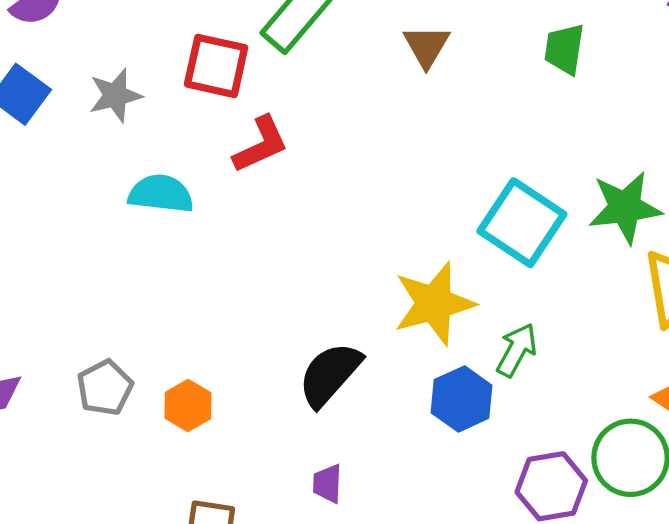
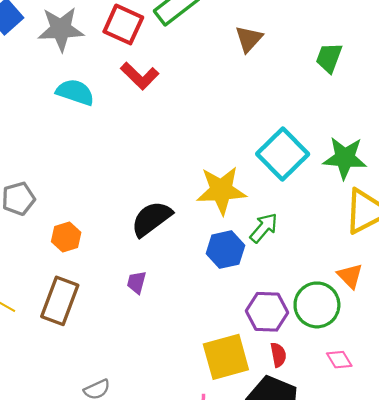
gray star: (115, 95) -> (61, 29), size x1.4
red L-shape: (261, 145) -> (140, 76), turned 57
orange hexagon: (188, 406) -> (66, 237), moved

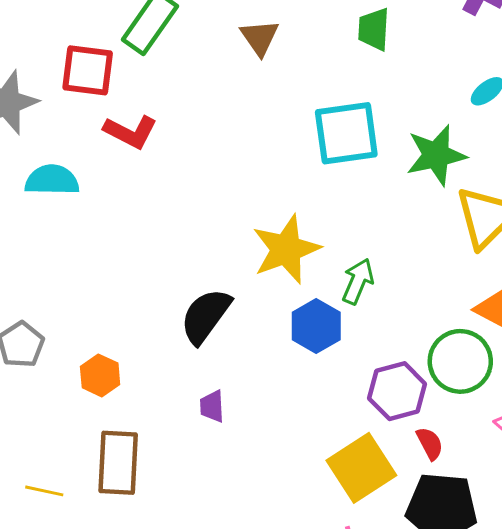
cyan square: (283, 154) -> (346, 133), moved, turned -36

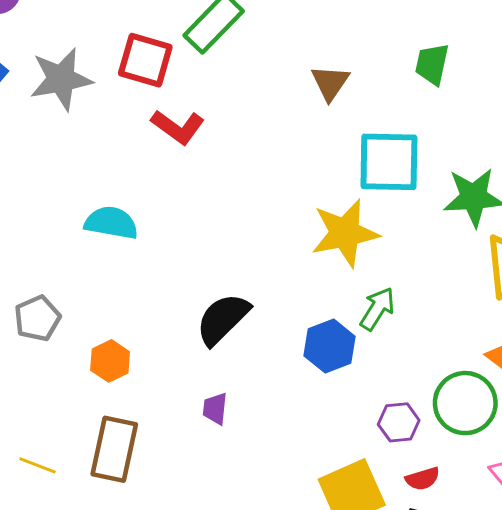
brown triangle: (260, 38) -> (330, 83), moved
cyan semicircle: (52, 180) -> (111, 223), moved
yellow star: (286, 249) -> (345, 233), moved
purple hexagon: (397, 391) -> (399, 422), size x0.7
red semicircle: (430, 443) -> (423, 479), turned 92

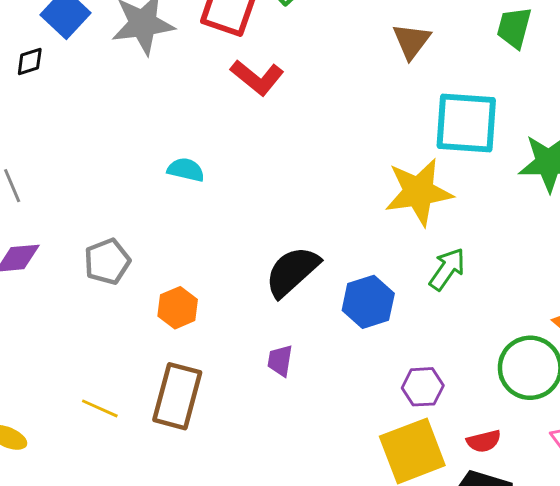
cyan semicircle: (111, 223) -> (186, 170), size x0.7
blue hexagon: (330, 346) -> (368, 302), moved
purple hexagon: (399, 422) -> (423, 387), moved

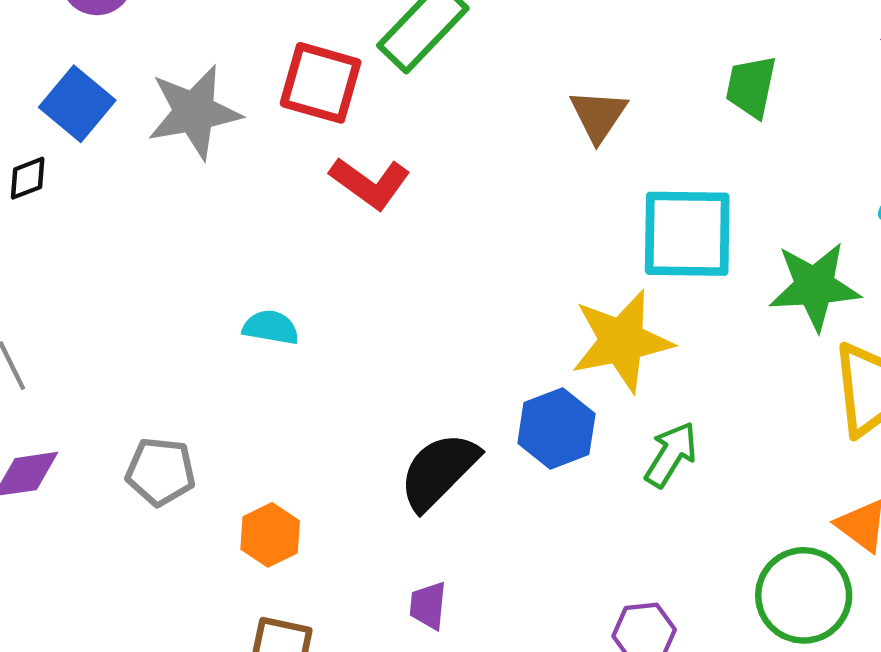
gray pentagon: (107, 262) -> (161, 472), turned 30
blue hexagon: (368, 302) -> (556, 428), moved

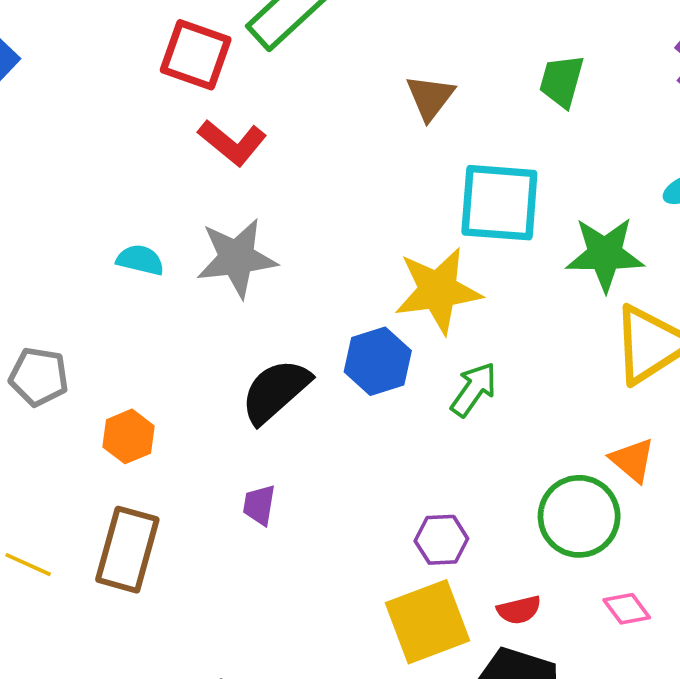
gray star: (194, 112) -> (237, 258), moved

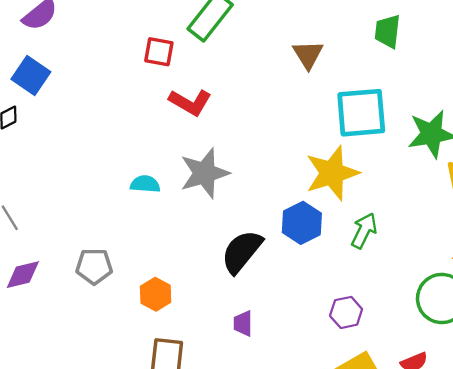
red square: (196, 55) -> (159, 52), size x0.7
purple hexagon: (441, 540) -> (346, 312), moved

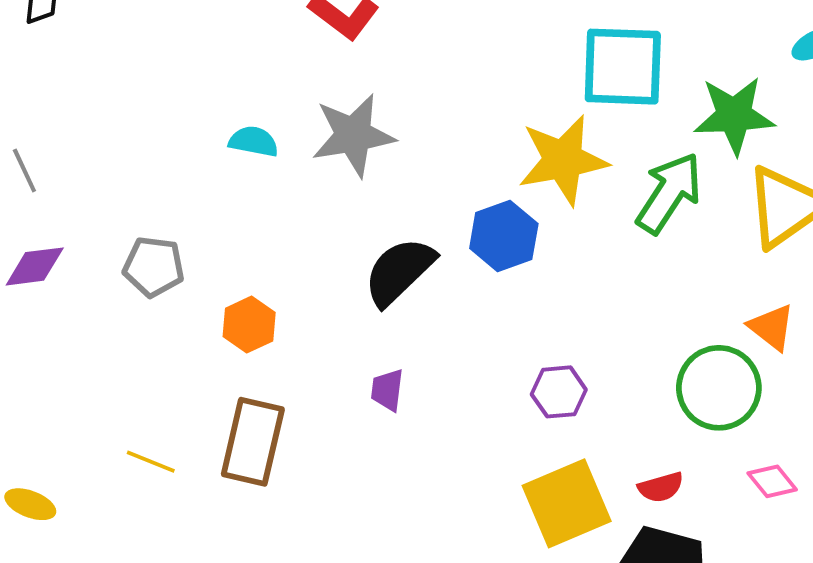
green arrow: (364, 231) -> (669, 193), moved, size x1.4

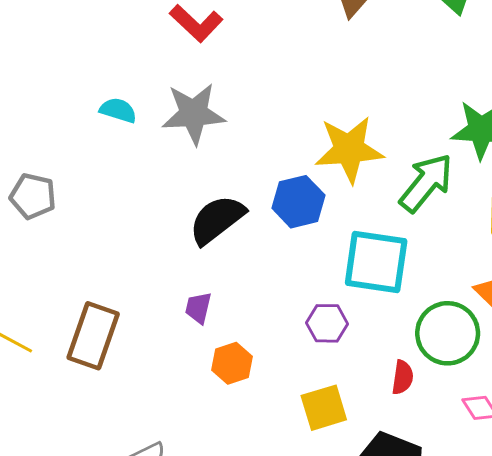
cyan square: (623, 67) -> (376, 262), moved
orange hexagon: (249, 325) -> (232, 363), moved
red semicircle: (661, 487) -> (403, 377), moved, turned -72
yellow square: (567, 503) -> (324, 408), size x0.7

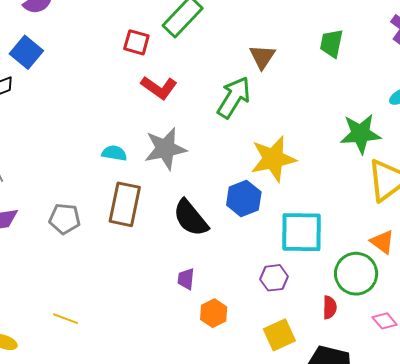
green arrow: (426, 183) -> (234, 97), moved
black semicircle: (217, 220) -> (191, 218), turned -84
brown rectangle: (93, 336) -> (125, 204), moved

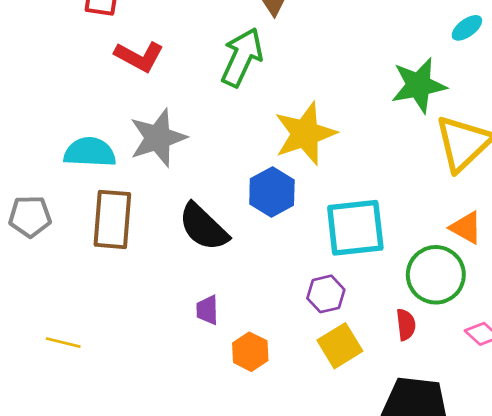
cyan semicircle: (114, 153) -> (90, 152), size x1.5
gray pentagon: (65, 219) -> (30, 216), moved
yellow line: (66, 319) -> (63, 343), moved
yellow square: (279, 335) -> (340, 346), moved

